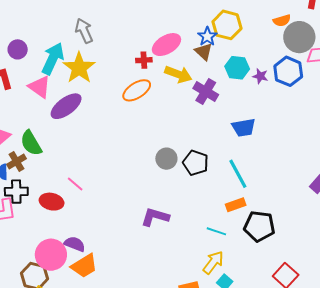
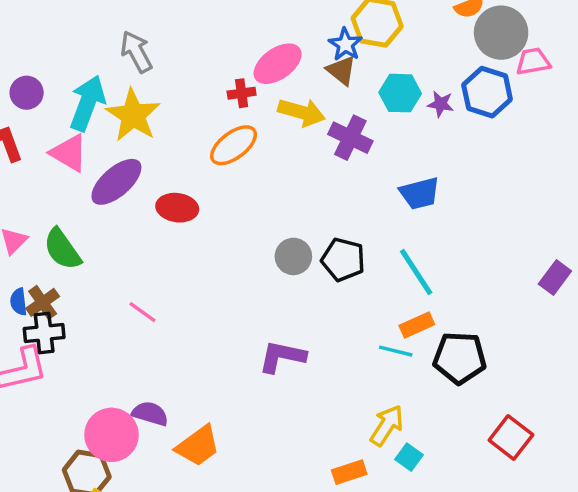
brown cross: (16, 162) -> (43, 302), moved
red ellipse: (52, 202) -> (177, 208), moved
cyan line: (216, 231) -> (396, 351), moved
orange trapezoid: (84, 266) -> (198, 446), moved

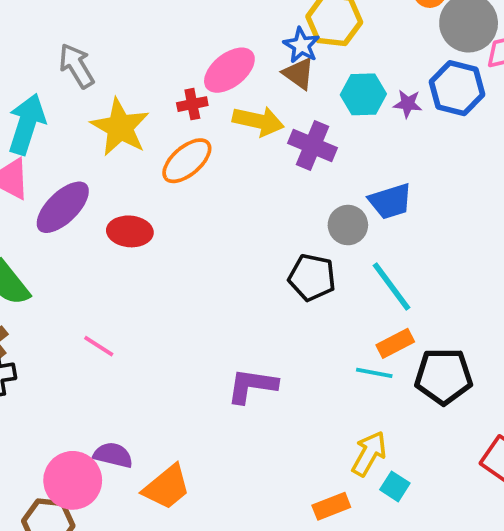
yellow star: (133, 115) -> (120, 127), moved
gray circle: (293, 256) -> (348, 225), moved

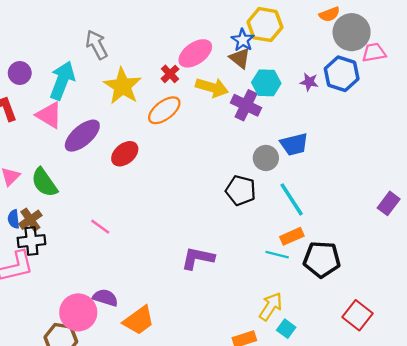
cyan hexagon: (363, 94) -> (266, 83), moved
red cross: (192, 104) -> (170, 74), turned -36
red ellipse: (130, 231) -> (125, 154), turned -48

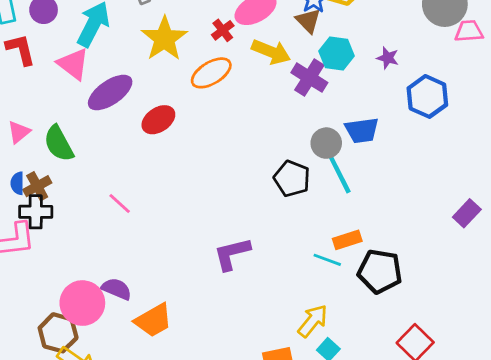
blue hexagon: (342, 74) -> (427, 96), moved
cyan line: (292, 199) -> (339, 173), moved
purple L-shape: (198, 258) -> (232, 254), turned -32

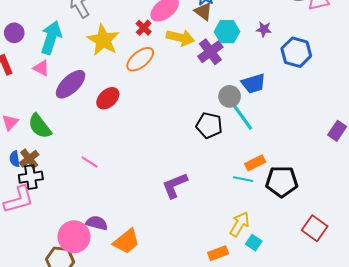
pink triangle: (73, 64) -> (41, 68), size x0.7
purple cross: (309, 78) -> (210, 52), turned 30

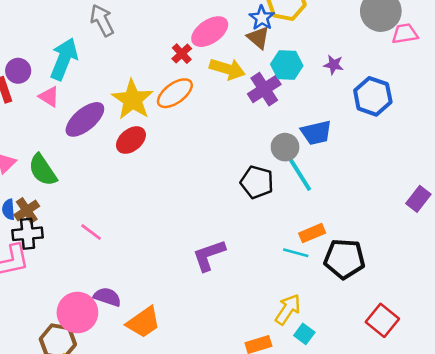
purple circle: (14, 33) -> (18, 71), moved
yellow star: (103, 40) -> (133, 100), moved
pink line: (90, 162) -> (91, 232), moved

